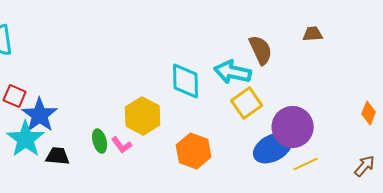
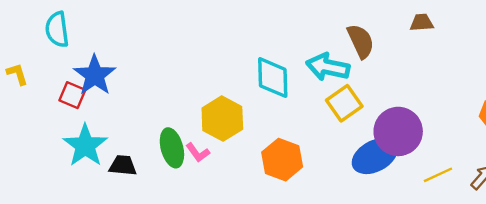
blue star: (40, 115) -> (95, 75), moved
green ellipse: (100, 141) -> (172, 148), size x1.4
yellow line: (306, 164) -> (438, 175), moved

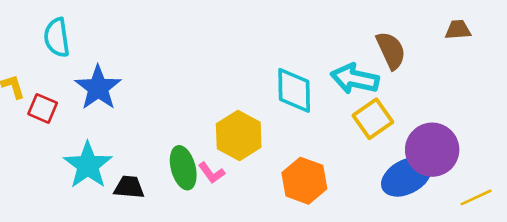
red square: (72, 95) -> (43, 108), moved

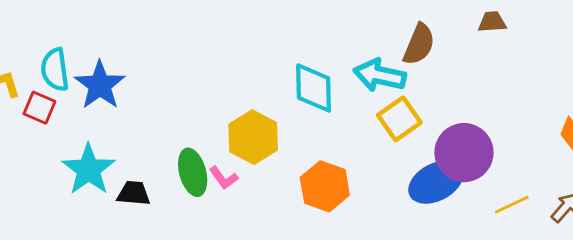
cyan semicircle: (57, 37) -> (55, 70), moved
brown semicircle: (391, 50) -> (419, 44), turned 48

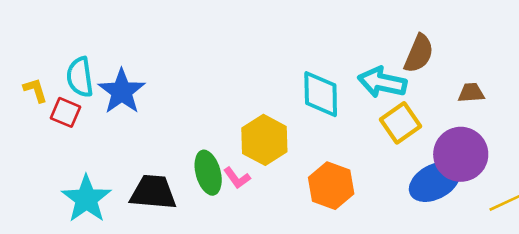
brown trapezoid: (492, 22) -> (471, 93), moved
cyan star: (89, 169) -> (86, 199), moved
black trapezoid: (134, 193) -> (153, 192), size x1.5

